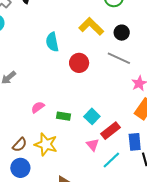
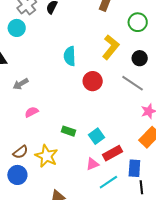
yellow L-shape: (91, 26) -> (111, 47), turned 75
pink semicircle: (38, 107) -> (32, 112), moved
pink triangle: (93, 145) -> (92, 164), turned 40

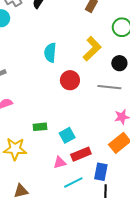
gray line: (133, 83) -> (109, 87), turned -35
green rectangle: (69, 131) -> (40, 127), turned -32
yellow star: (46, 156) -> (15, 149), turned -30

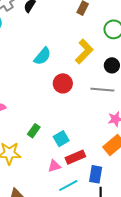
cyan semicircle: (50, 53) -> (42, 56), turned -144
green rectangle: (40, 127) -> (34, 131), turned -48

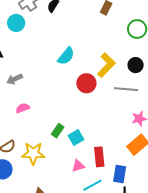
yellow L-shape: (84, 51) -> (106, 65), moved
cyan square: (61, 139) -> (76, 137), moved
red rectangle: (75, 157) -> (99, 157), turned -72

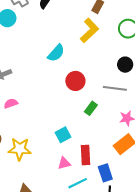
yellow L-shape: (106, 65) -> (89, 30), moved
green rectangle: (58, 131) -> (91, 108), moved
blue rectangle: (120, 174) -> (105, 173), turned -30

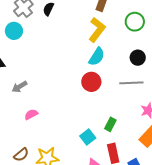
cyan semicircle: (56, 53) -> (97, 57), moved
green rectangle: (91, 108) -> (110, 124), moved

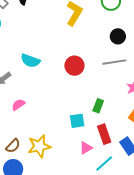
cyan semicircle: (97, 57) -> (30, 61), moved, turned 84
cyan square: (88, 137) -> (77, 121), turned 35

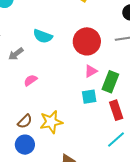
red circle: (74, 66) -> (87, 41), size x1.4
green rectangle: (98, 106) -> (110, 82), size x1.5
pink triangle: (86, 148) -> (91, 71), moved

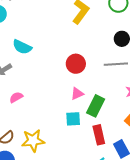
cyan semicircle: (43, 36) -> (22, 47), moved
red circle: (87, 41) -> (76, 64), size x0.7

